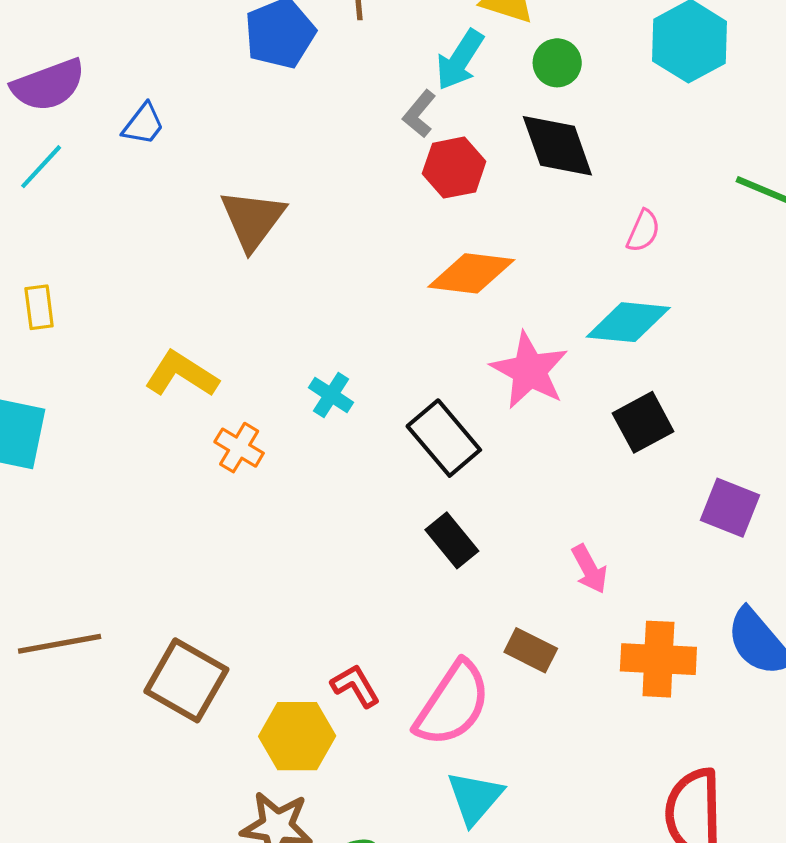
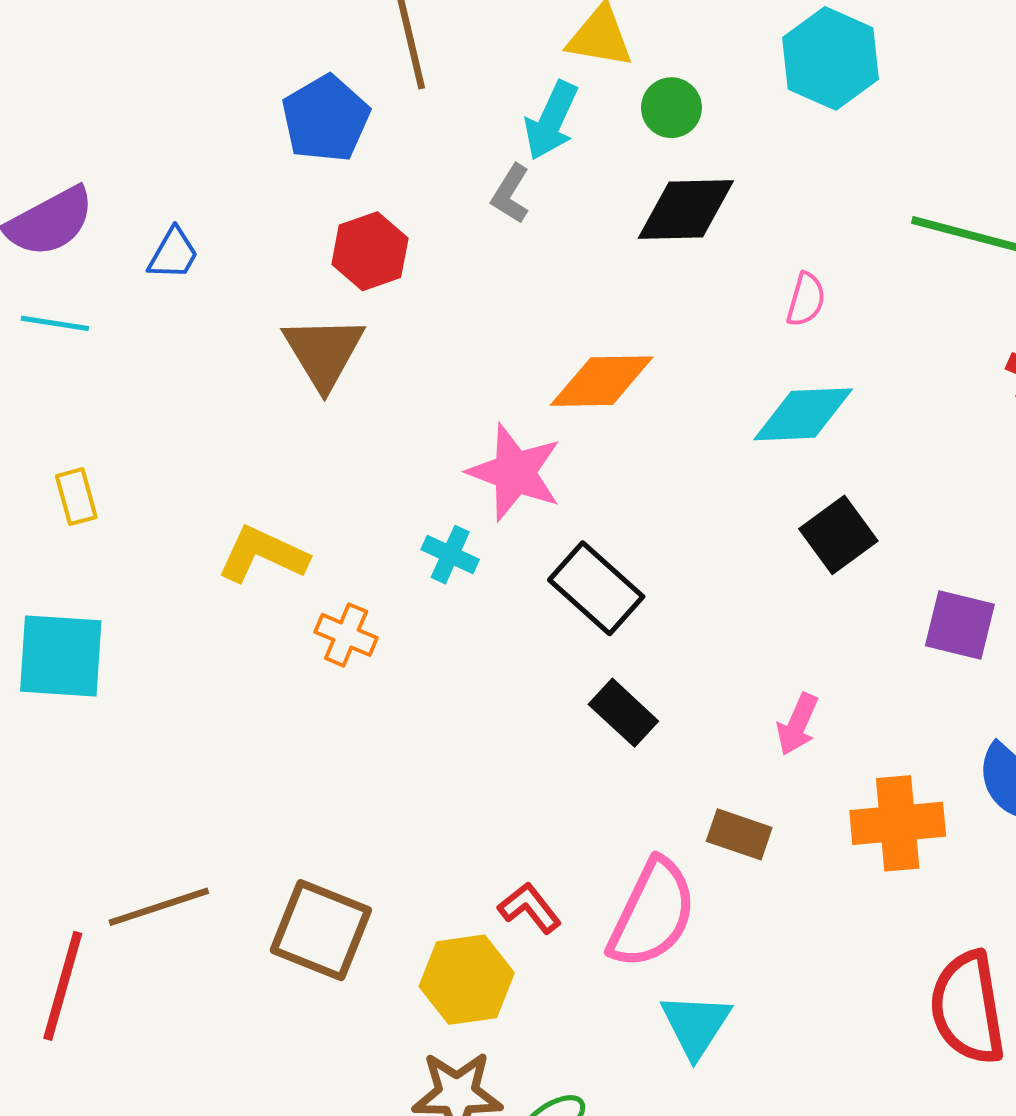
black diamond: (557, 146) -> (686, 209), turned -64
cyan line: (41, 167) -> (55, 323), turned 64
red hexagon: (454, 168) -> (370, 251), moved
pink star: (529, 370) -> (515, 472), moved
pink arrow: (589, 569) -> (797, 724), turned 60

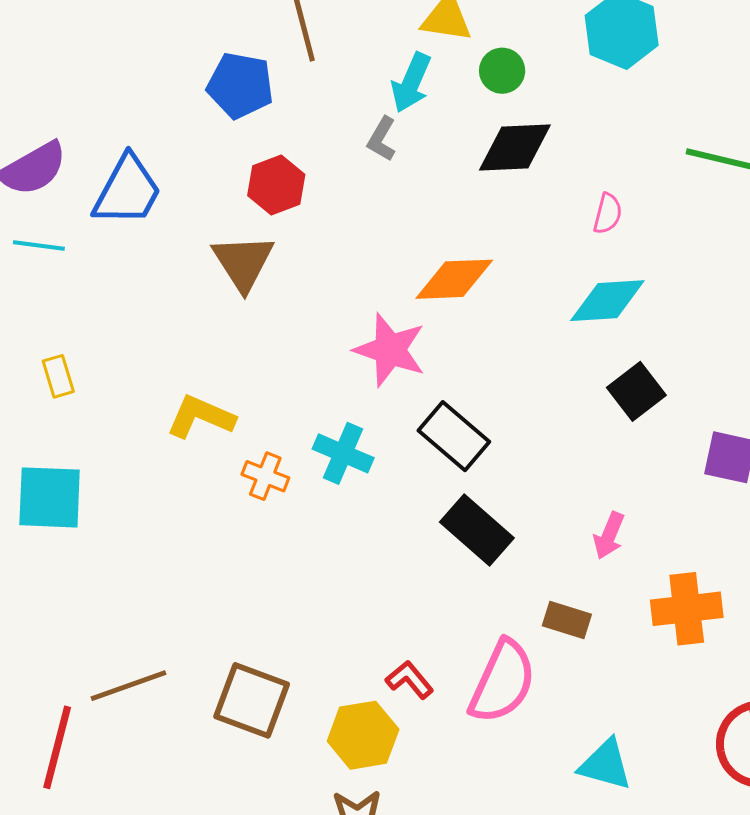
blue pentagon: (326, 119) -> (240, 85), turned -30
blue trapezoid: (173, 254) -> (127, 191), size x1.8
cyan cross: (450, 555) -> (343, 453), moved, size x1.4
black rectangle: (623, 713) -> (477, 530), size x1.4
cyan triangle: (696, 1025) -> (605, 765), moved, turned -46

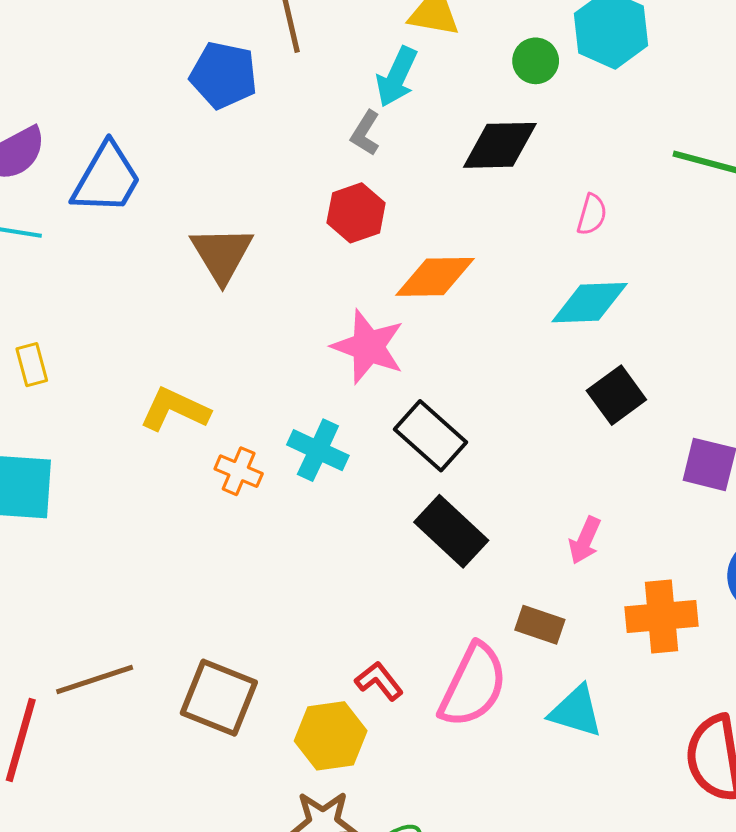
green circle: (502, 71) -> (536, 61), moved
red hexagon: (276, 185) -> (356, 213), moved
cyan triangle: (605, 765) -> (576, 711), moved

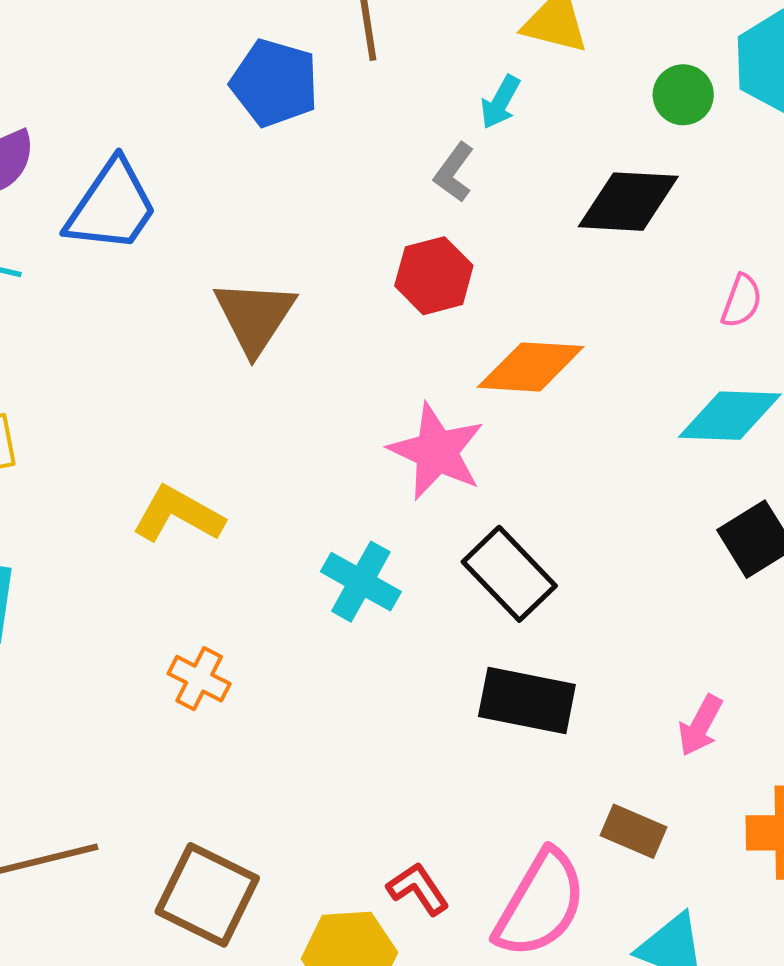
cyan arrow: (397, 77) -> (500, 102), size x0.7
orange cross: (239, 471) -> (199, 679), moved
black rectangle: (451, 531) -> (527, 700), turned -36

